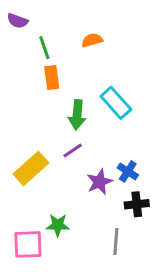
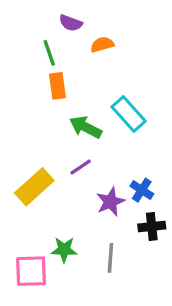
purple semicircle: (18, 21) -> (71, 23), moved
green arrow: (77, 115) -> (86, 127), turned 112
gray line: (116, 242) -> (110, 258), moved

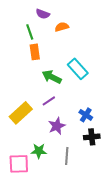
purple star: (110, 202) -> (57, 126), moved

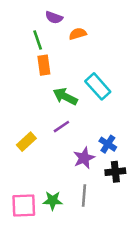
yellow rectangle: (21, 113) -> (26, 142), size x0.7
purple star: (57, 126) -> (84, 158), moved
green star: (39, 151) -> (53, 201), moved

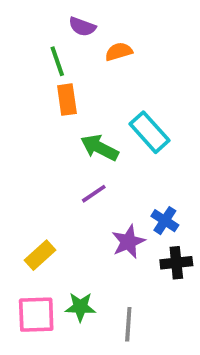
yellow rectangle: (26, 142) -> (40, 255), moved
gray line: (84, 196) -> (128, 324), moved

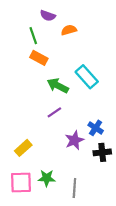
orange rectangle: (67, 100) -> (39, 58), turned -54

